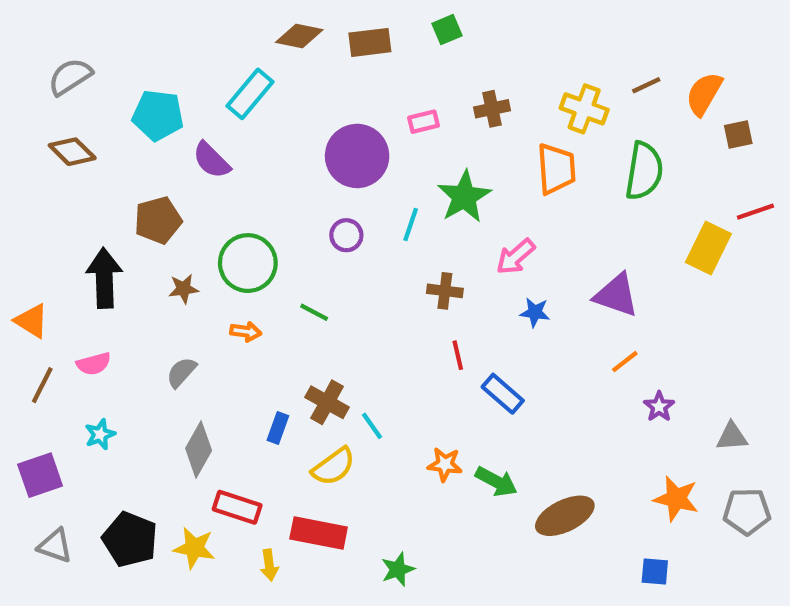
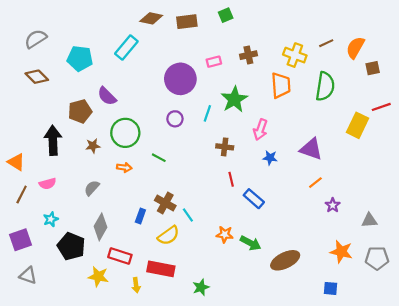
purple semicircle: (211, 160) -> (107, 96), moved
pink arrow: (516, 257) -> (260, 130), turned -30
black pentagon: (130, 539) -> (71, 246), moved

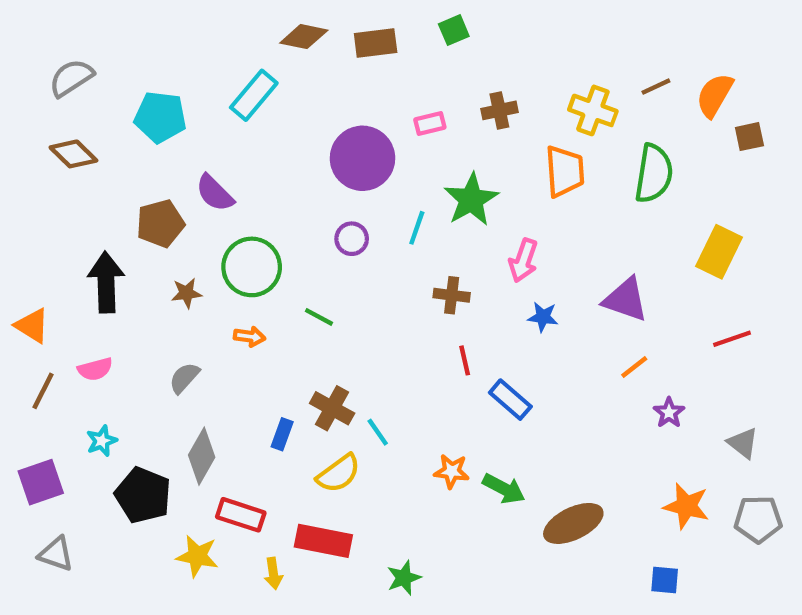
red line: (381, 107) -> (732, 339), moved
gray triangle: (369, 220) -> (743, 443), turned 42

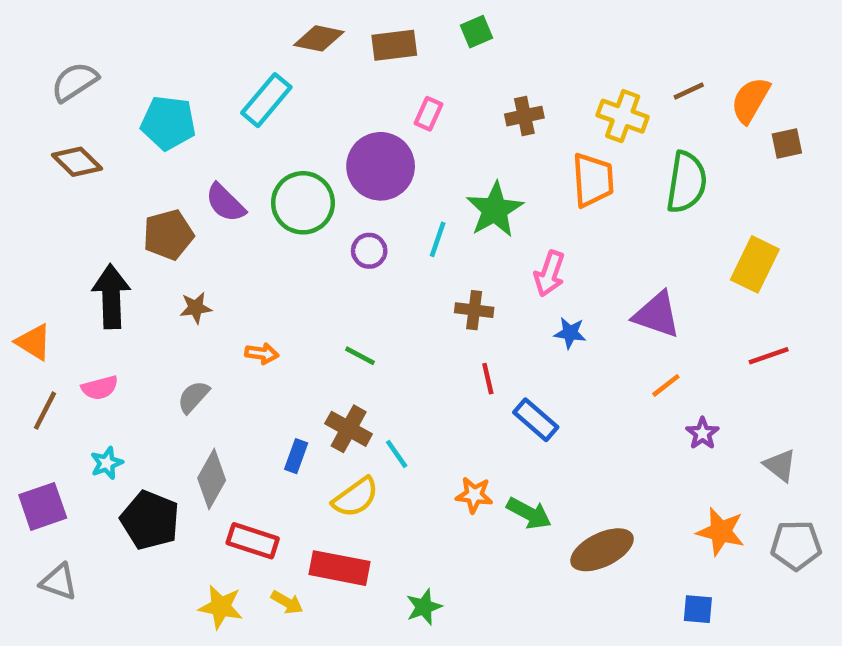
pink rectangle: (430, 123) -> (429, 114), moved, turned -52
green circle: (252, 267) -> (303, 203), moved
green line: (319, 317) -> (360, 356), moved
yellow star: (197, 556) -> (221, 607), moved
yellow arrow: (273, 573) -> (287, 602), turned -52

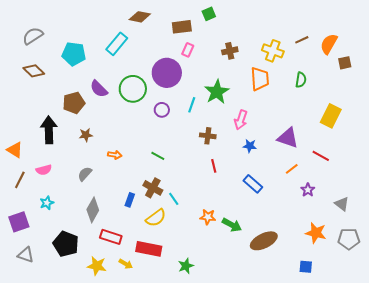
brown rectangle: (394, 45) -> (182, 27), moved
green semicircle: (686, 182) -> (301, 80), size x0.6
red line: (769, 356) -> (321, 156), moved, turned 48
blue rectangle: (536, 420) -> (253, 184), moved
black pentagon: (150, 520) -> (66, 244), moved

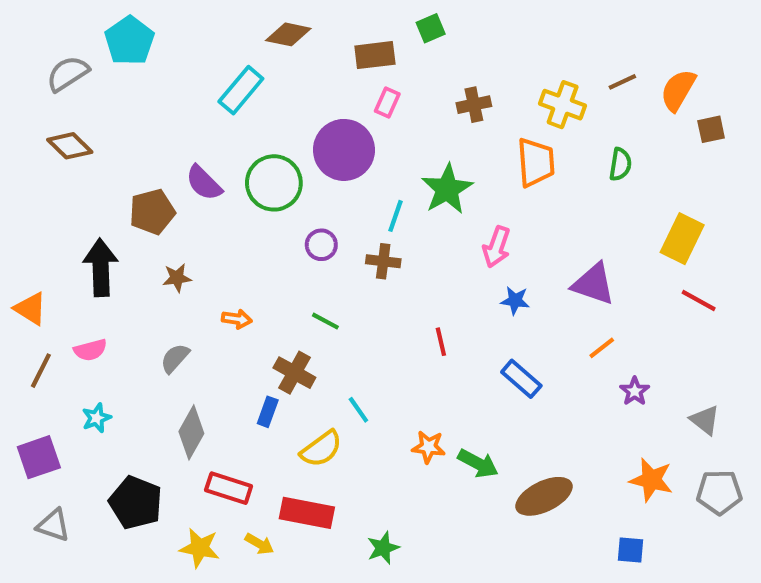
cyan pentagon: (74, 54) -> (130, 41), moved, turned 30
purple circle: (162, 110) -> (321, 245), moved
brown cross: (208, 136) -> (383, 261), moved
red line: (321, 156) -> (699, 300), moved
brown cross: (153, 188) -> (294, 373), moved

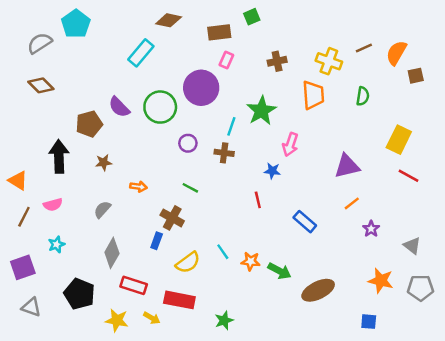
purple triangle: (593, 284) -> (347, 166), turned -32
blue star: (515, 300) -> (272, 171), moved
cyan line: (358, 410) -> (223, 252), moved

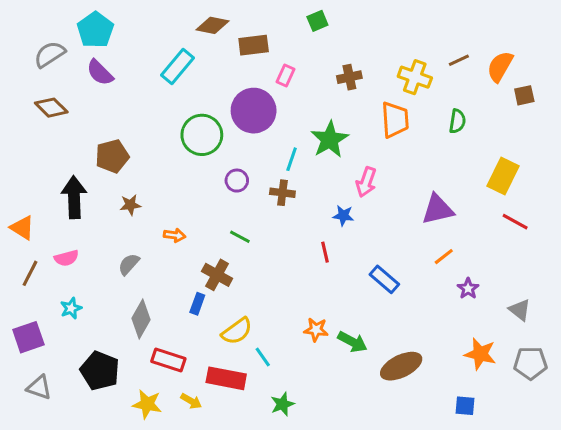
brown rectangle: (219, 32) -> (254, 45), moved
purple semicircle: (119, 107) -> (100, 73), moved
cyan line: (223, 252) -> (263, 357), moved

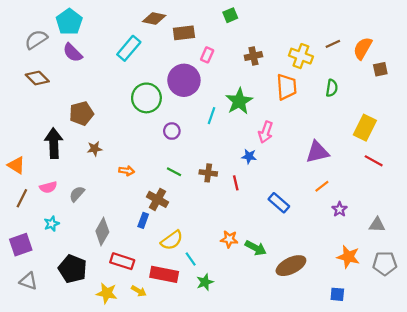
brown cross: (282, 193) -> (208, 173), moved
gray semicircle: (129, 264) -> (77, 194), moved
gray triangle: (520, 310) -> (377, 225), turned -35
green star: (282, 404) -> (205, 282), moved

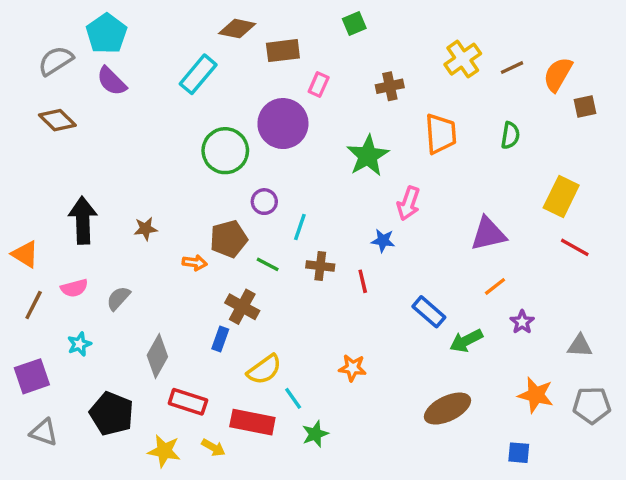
yellow cross: (301, 56) -> (463, 59), moved, turned 35
brown pentagon: (81, 113) -> (229, 239), moved
cyan line: (212, 116) -> (300, 227), moved
green arrow: (256, 248) -> (466, 341), moved, turned 125

